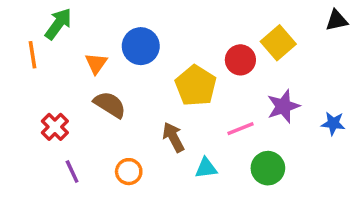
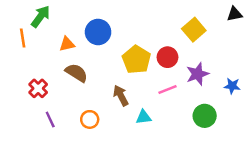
red circle: (240, 60) -> (167, 57), moved
orange triangle: (96, 63) -> (67, 44), turned 42
green circle: (268, 168) -> (205, 116), moved

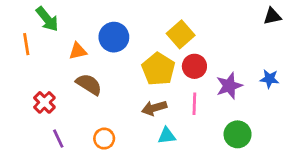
green arrow: (41, 16) -> (47, 19), turned 105
yellow square: (194, 30) -> (181, 34), moved
blue star: (232, 86) -> (269, 79), moved
pink line: (167, 89) -> (194, 104), turned -66
brown arrow: (121, 95) -> (154, 108), moved, turned -78

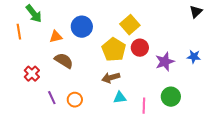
black triangle: (272, 16) -> (196, 12), turned -32
pink line: (194, 104) -> (144, 106), moved
purple line: (58, 139) -> (52, 98), moved

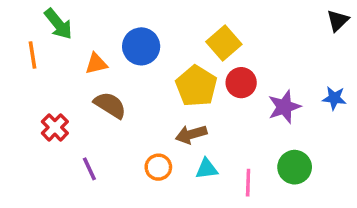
orange circle: (75, 100) -> (158, 167), moved

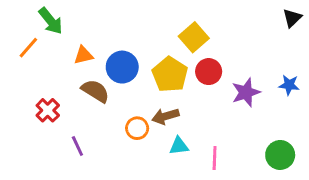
blue circle: (141, 46) -> (122, 67), moved
orange line: (32, 55) -> (28, 48), turned 50
orange circle: (158, 167) -> (137, 128), moved
green circle: (295, 167) -> (280, 155), moved

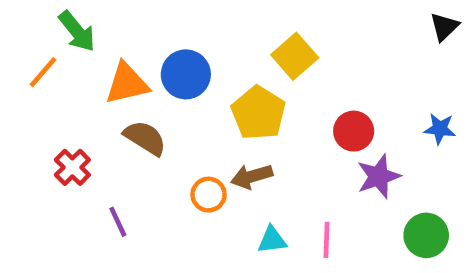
orange triangle: (83, 55) -> (127, 83), size x1.5
blue circle: (122, 67) -> (186, 74), moved
red circle: (209, 72) -> (354, 131), moved
purple star: (246, 92) -> (379, 176), moved
cyan triangle: (179, 146) -> (272, 240), moved

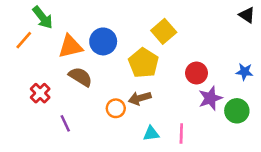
black triangle: (444, 27) -> (247, 15), turned -42
green circle: (426, 235) -> (237, 111), moved

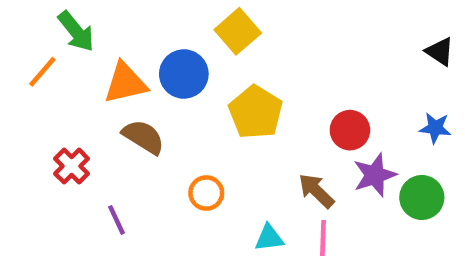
black triangle: (247, 15) -> (440, 52), moved
yellow square: (164, 31) -> (238, 31), moved
brown arrow: (140, 98) -> (316, 191), moved, turned 60

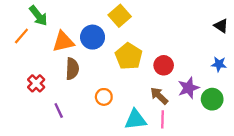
red circle: (350, 130) -> (164, 65), moved
brown semicircle: (143, 137) -> (72, 69), turned 60
cyan triangle: (269, 238) -> (135, 119), size x1.5

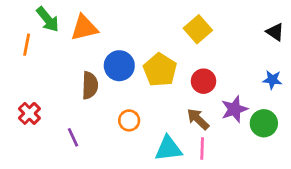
yellow square: (120, 16) -> (198, 29), moved
orange line: (21, 36) -> (27, 45), turned -30
blue circle: (93, 37) -> (119, 66), moved
orange triangle: (63, 42) -> (84, 28), moved
red cross: (36, 83) -> (29, 113), moved

